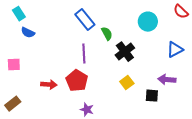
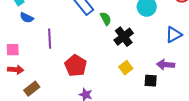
purple line: (84, 54) -> (50, 39), moved
red arrow: (49, 85) -> (16, 70), moved
brown rectangle: (13, 104) -> (32, 89), moved

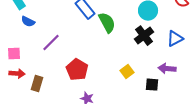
green semicircle: (106, 19) -> (107, 23), size x1.5
black cross: (124, 37) -> (144, 36), moved
purple line: (50, 39) -> (51, 43), turned 48
brown rectangle: (32, 89) -> (37, 84), moved, turned -35

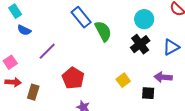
pink square: (14, 54) -> (10, 62), turned -32

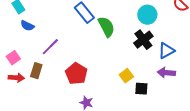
blue triangle: (171, 47) -> (166, 51), moved
brown rectangle: (33, 92) -> (36, 71), moved
black square: (148, 93) -> (141, 89), moved

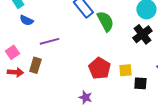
purple line: (50, 47) -> (49, 41), turned 30
red pentagon: (76, 74) -> (99, 68), moved
yellow square: (126, 76) -> (125, 70), turned 32

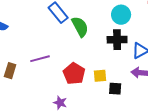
black cross: (142, 34) -> (117, 40), turned 36
purple line: (49, 41) -> (40, 59), moved

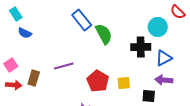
cyan circle: (121, 15) -> (158, 27), moved
black square: (115, 89) -> (149, 96), moved

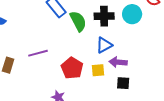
black cross: (141, 47) -> (104, 16), moved
blue triangle: (164, 58) -> (104, 45), moved
purple arrow: (164, 80) -> (118, 62), moved

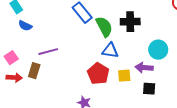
cyan circle: (132, 14) -> (158, 50), moved
blue triangle: (104, 45) -> (110, 51), moved, turned 36
purple line: (38, 53) -> (48, 52), moved

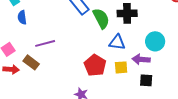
blue semicircle: (25, 26) -> (22, 17), turned 56
blue triangle: (110, 51) -> (117, 42), moved
brown rectangle: (34, 71) -> (31, 62), turned -70

